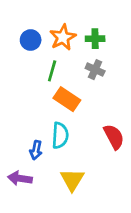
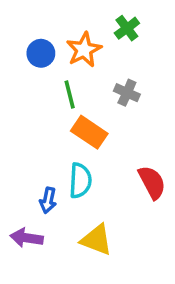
green cross: (95, 39) -> (127, 28), moved, turned -36
green line: (52, 71) -> (70, 95), turned -30
yellow triangle: (72, 180) -> (96, 240), turned -40

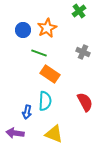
green cross: (127, 28) -> (79, 11), moved
gray cross: (127, 93) -> (83, 52), moved
green line: (70, 95) -> (39, 53), turned -56

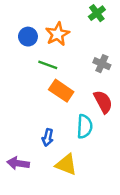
cyan semicircle: (45, 101) -> (85, 126), moved
red semicircle: (85, 102) -> (103, 102), moved
blue arrow: (27, 112) -> (48, 138), moved

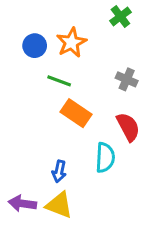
yellow triangle: (66, 165) -> (59, 205), moved

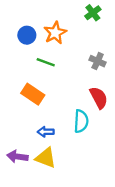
orange rectangle: (76, 113) -> (33, 94), moved
blue arrow: (59, 171) -> (46, 132), turned 77

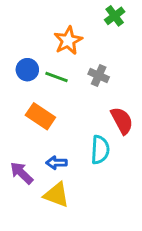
blue circle: (27, 35) -> (27, 70), moved
gray cross: (98, 61) -> (99, 75), moved
purple arrow: (17, 157) -> (22, 173), moved, turned 36

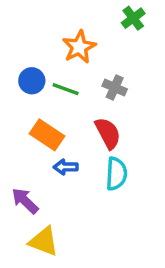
red semicircle: (122, 121) -> (108, 133), moved
blue arrow: (56, 163) -> (66, 167), moved
yellow triangle: (56, 195) -> (44, 241), moved

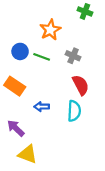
green cross: (133, 18) -> (85, 11), turned -32
red semicircle: (108, 133) -> (81, 85), moved
orange rectangle: (47, 135) -> (15, 86), moved

